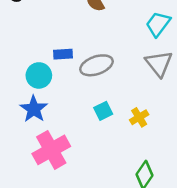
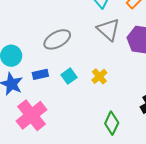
blue rectangle: (63, 54) -> (40, 74), moved

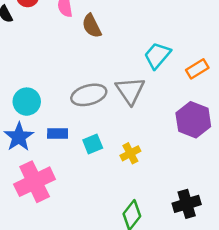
gray triangle: (108, 29) -> (130, 90), moved

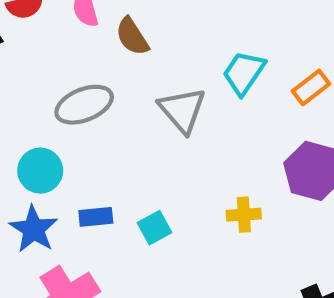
gray triangle: (130, 90) -> (182, 110), moved
gray ellipse: (89, 95) -> (84, 105), moved
yellow cross: (130, 153) -> (244, 215), moved, turned 30

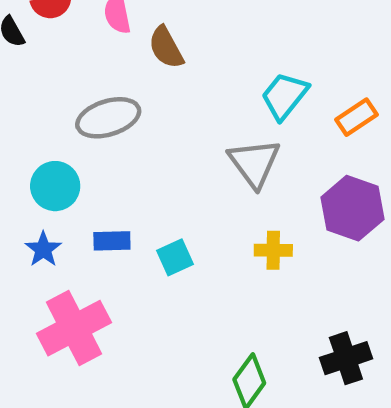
gray triangle: (182, 110) -> (254, 163), moved
blue star: (34, 229) -> (43, 249), size x0.7

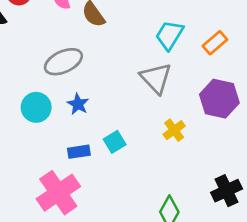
blue rectangle: (112, 241) -> (79, 152), moved
blue star: (43, 249) -> (78, 104), moved
yellow cross: (273, 250) -> (174, 130), turned -30

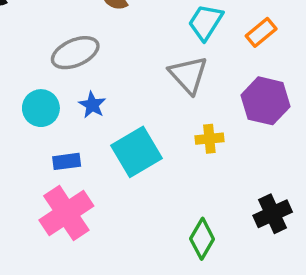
yellow cross: (174, 130) -> (209, 139), turned 30
cyan square: (115, 142) -> (136, 152), size x1.8
blue rectangle: (79, 152) -> (67, 161), moved

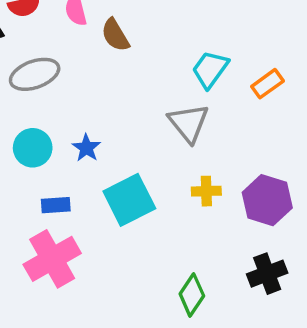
gray ellipse: (75, 53) -> (35, 74), moved
purple hexagon: (266, 101) -> (267, 200), moved

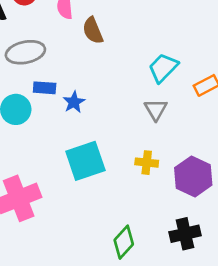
gray triangle: (189, 123) -> (156, 110), moved, size x0.7
blue star: (86, 148) -> (74, 102), moved
blue rectangle: (56, 205) -> (45, 88), moved

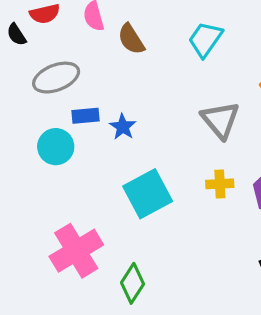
cyan trapezoid: (163, 68) -> (205, 39), moved
gray triangle: (156, 110) -> (220, 120), size x1.4
green diamond: (124, 242) -> (132, 283), moved

